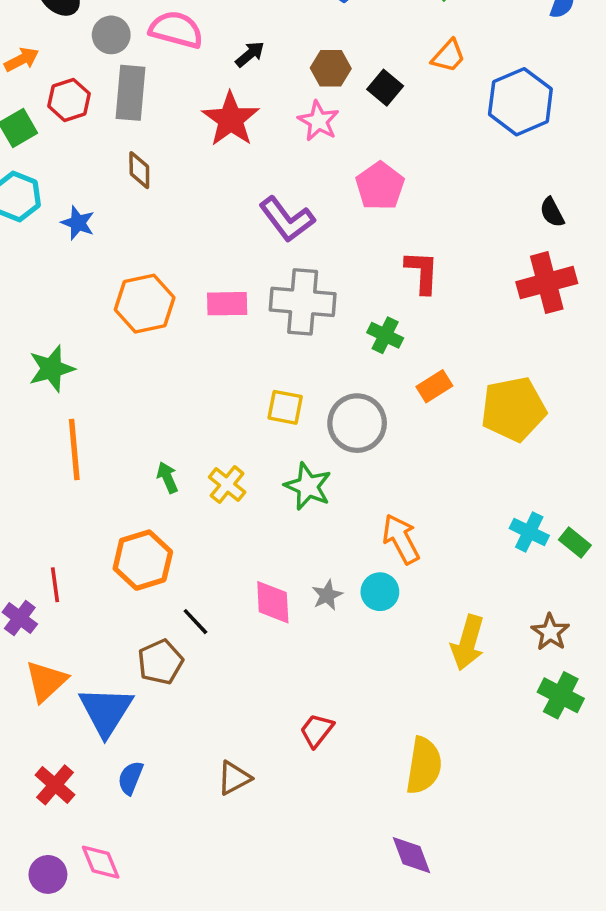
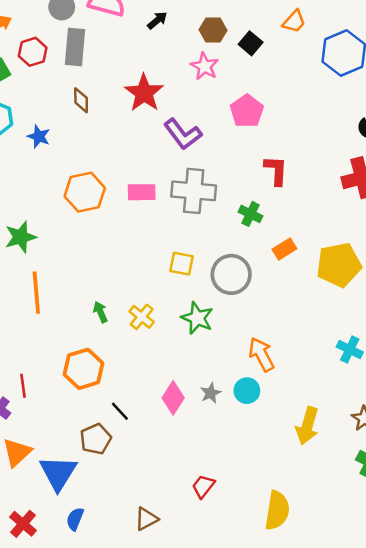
red star: (231, 119) -> (144, 93), moved
pink diamond: (273, 602) -> (173, 398), turned 36

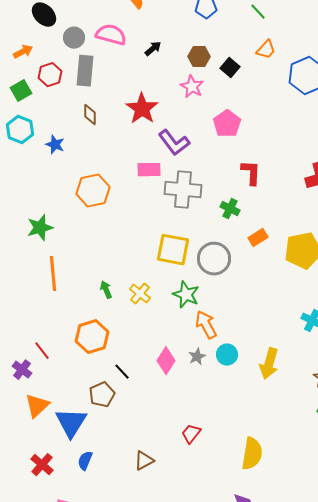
pink rectangle: (142, 192) -> (149, 170), moved
yellow square: (182, 264) -> (173, 250), size x1.6
orange arrow: (261, 354) -> (206, 325), moved
red line: (23, 386) -> (42, 351), turned -30
yellow arrow: (307, 426) -> (269, 364), moved

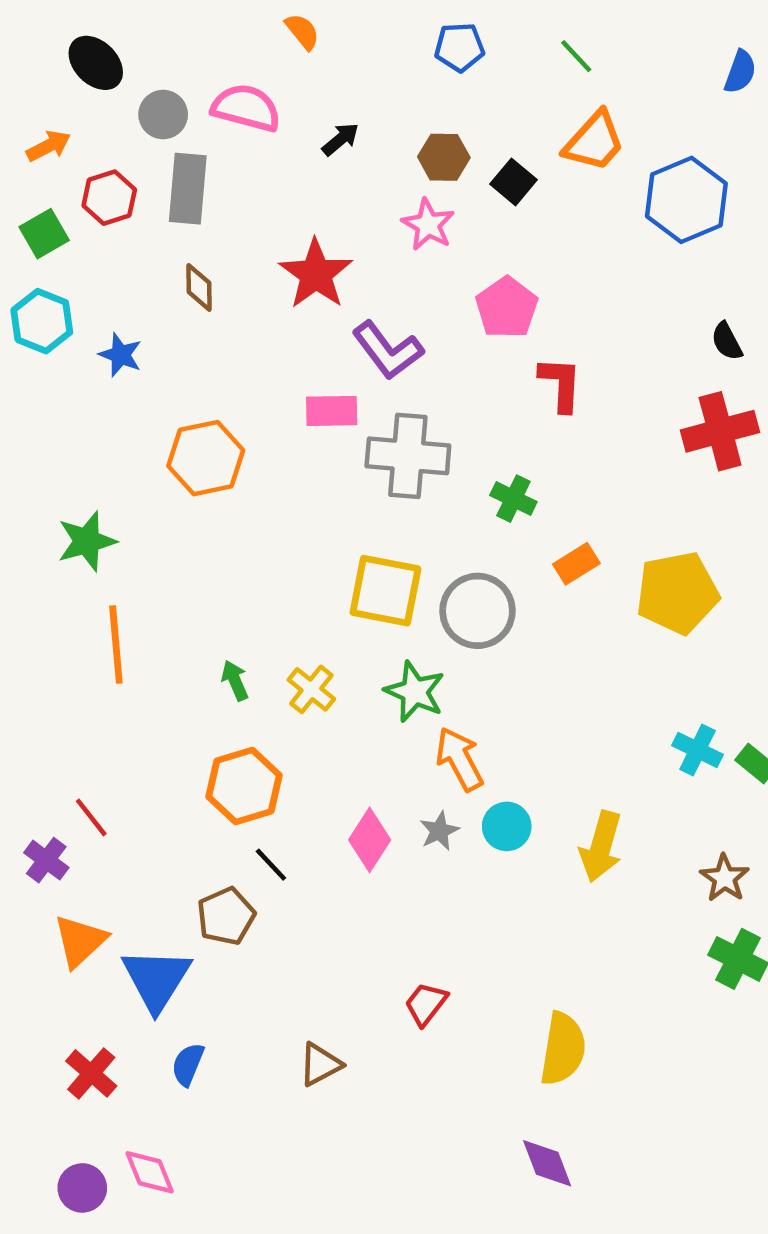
orange trapezoid: (266, 50) -> (594, 141), size x1.4
red L-shape: (251, 173) -> (561, 384), moved
orange hexagon: (92, 337) -> (244, 786), moved

